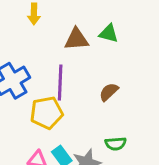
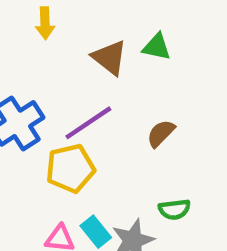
brown triangle: (76, 39) -> (110, 58), turned 45
purple line: (60, 83) -> (88, 123), turned 56

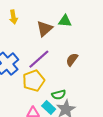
brown triangle: (110, 58) -> (44, 29), turned 48
green semicircle: (174, 209) -> (59, 95), moved

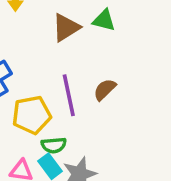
purple line: (39, 59) -> (69, 95), moved, turned -70
green semicircle: (59, 95) -> (54, 145), moved

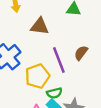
brown triangle: (66, 28) -> (40, 26), moved, turned 48

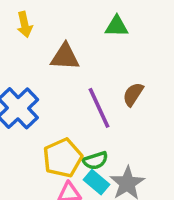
yellow pentagon: (37, 76) -> (63, 158), moved

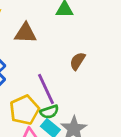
purple line: (99, 108) -> (46, 89), moved

